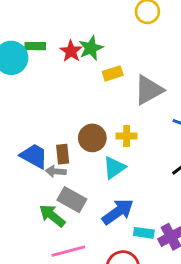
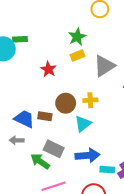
green star: (91, 48) -> (77, 37), moved
red star: (71, 51) -> (48, 69), moved
brown rectangle: (63, 154) -> (45, 116), turned -72
gray arrow: (56, 171) -> (17, 140), moved
blue arrow: (118, 212) -> (87, 156), turned 35

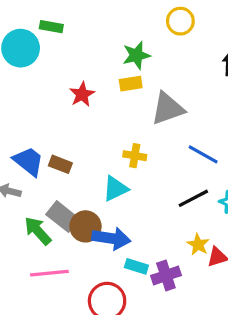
green rectangle: (20, 39) -> (51, 27), moved
brown circle: (66, 103) -> (85, 226), moved

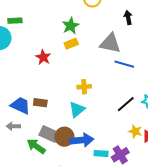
gray triangle: (168, 109) -> (110, 43), moved, turned 45
blue line: (203, 154) -> (124, 64), moved

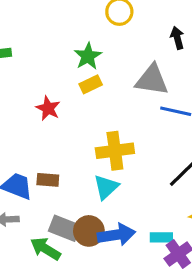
yellow cross: (84, 87) -> (115, 151), size x1.6
cyan rectangle: (101, 153) -> (161, 237), moved

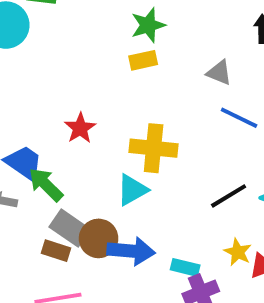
gray triangle: (152, 80) -> (219, 73), size x0.6
red star: (48, 108) -> (80, 128), moved
brown rectangle: (48, 180) -> (56, 251), moved
green arrow: (45, 249) -> (46, 185), moved

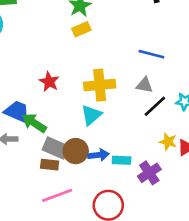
gray triangle: (219, 73) -> (144, 85), moved
blue arrow: (131, 251) -> (99, 155), size x0.7
cyan rectangle: (185, 267) -> (122, 160), moved

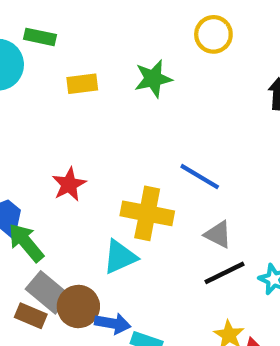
yellow rectangle: (81, 29) -> (82, 84), moved
blue line: (151, 54) -> (200, 177), moved

